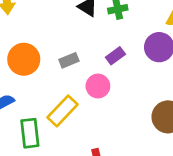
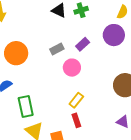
gray rectangle: (69, 60) -> (57, 49), moved
yellow rectangle: (63, 111) -> (76, 100), moved, size x0.7

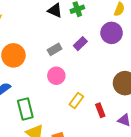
pink circle: (72, 68) -> (56, 76), moved
red rectangle: (76, 120) -> (100, 110), moved

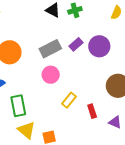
purple circle: (112, 33) -> (99, 46), moved
gray rectangle: (55, 49) -> (50, 49), size x1.5

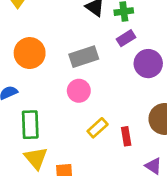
purple rectangle: (76, 44) -> (126, 38), moved
red rectangle: (92, 111) -> (126, 136), moved

